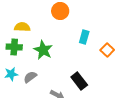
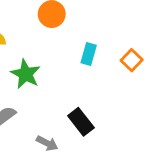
orange square: (107, 50) -> (132, 60), moved

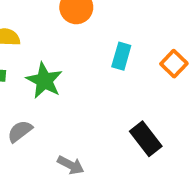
black rectangle: (81, 122) -> (146, 139), moved

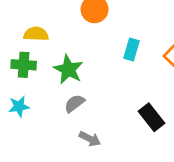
gray semicircle: (20, 131) -> (74, 103), moved

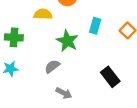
yellow semicircle: (36, 34) -> (43, 14), moved
green star: (68, 69) -> (67, 41), moved

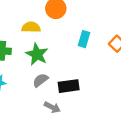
green star: (67, 41) -> (37, 54), moved
black rectangle: (110, 77) -> (69, 86), moved, turned -60

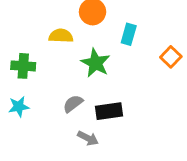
cyan rectangle: (84, 39) -> (129, 34), moved
green star: (37, 54) -> (96, 63), moved

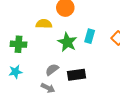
cyan rectangle: (129, 34) -> (90, 36), moved
gray arrow: (88, 138) -> (48, 88), moved

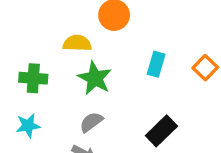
green star: (67, 42) -> (95, 78), moved
black rectangle: (76, 75) -> (161, 131), moved, turned -36

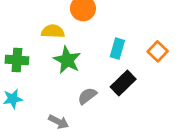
gray semicircle: (91, 122) -> (87, 96), moved
black rectangle: (161, 131) -> (123, 83), moved

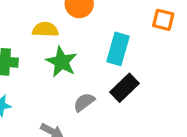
cyan rectangle: (117, 49) -> (118, 49), size x1.4
orange square: (158, 51) -> (163, 20), moved, turned -30

